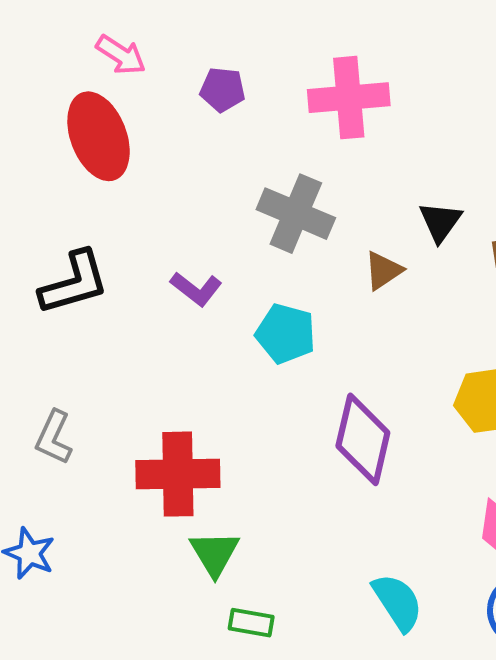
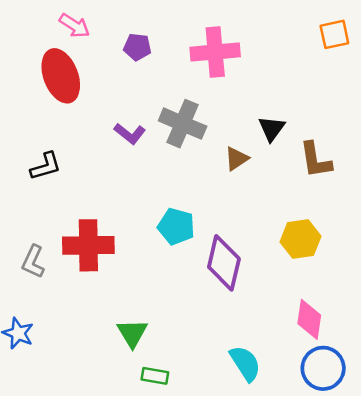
black L-shape: (74, 283) -> (46, 166), size x0.7
purple L-shape: (196, 289) -> (130, 134), moved
cyan pentagon: (286, 334) -> (176, 226), moved
red cross: (178, 474) -> (88, 245), moved

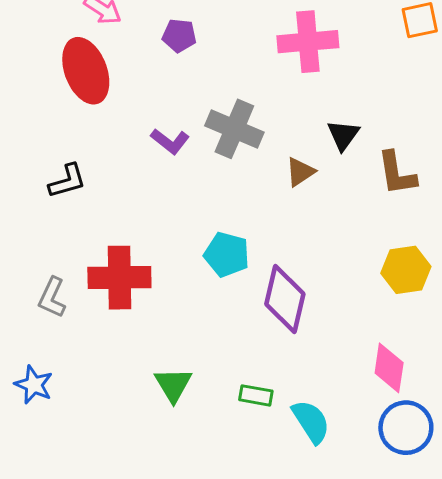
pink cross: (215, 52) -> (308, 42), moved
yellow hexagon: (300, 239) -> (406, 270), moved
green rectangle: (155, 376) -> (256, 395), moved

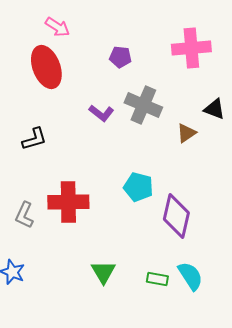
purple pentagon: (179, 36) -> (120, 57), moved
black triangle: (343, 135) -> (214, 109), turned -45
cyan semicircle: (311, 422) -> (190, 276), moved

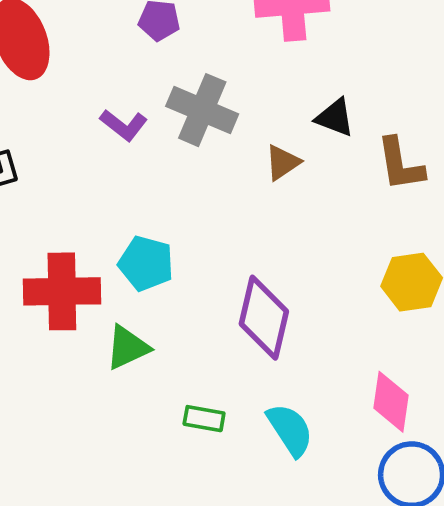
cyan pentagon: (138, 187) -> (146, 263), moved
green triangle: (103, 272) -> (127, 348), moved, turned 36
green rectangle: (157, 279) -> (204, 419), moved

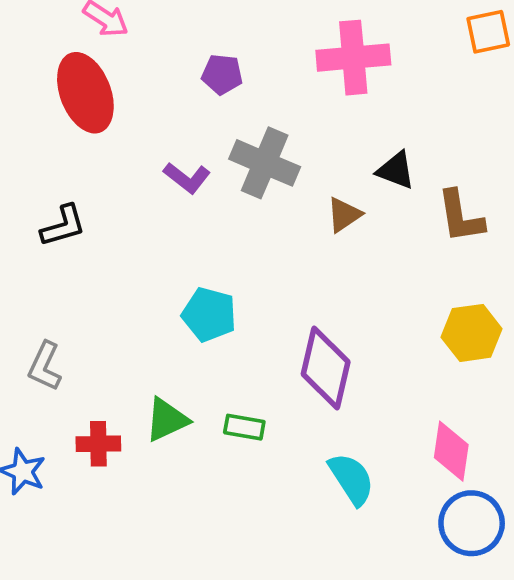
red cross: (62, 291) -> (98, 444), moved, size x0.6
green triangle: (127, 348) -> (167, 420), moved
green rectangle: (204, 419) -> (244, 427), moved

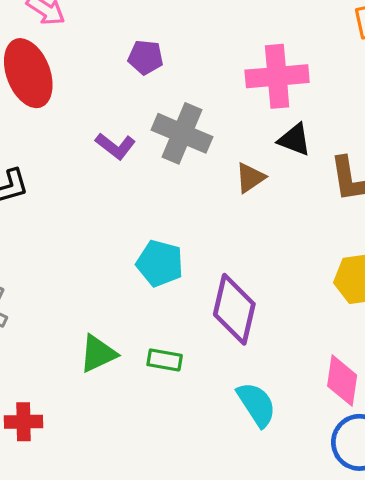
pink cross: (353, 58) -> (277, 76), moved
cyan pentagon: (209, 314) -> (160, 263), moved
red cross: (98, 444) -> (24, 422), moved

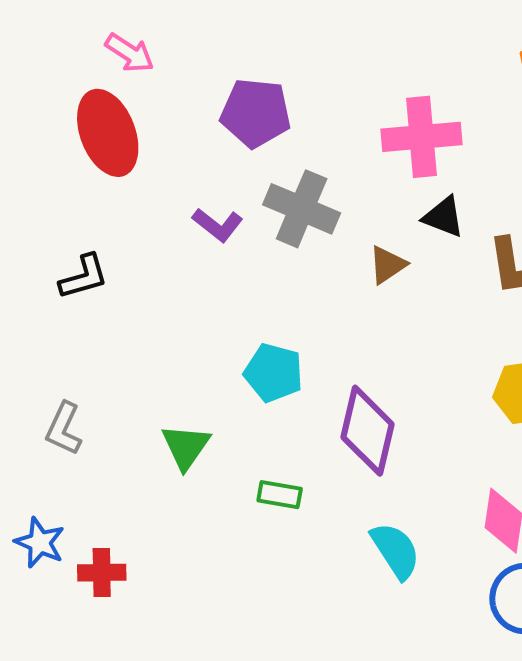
purple pentagon: (146, 57) -> (256, 113), size x1.6
green triangle: (98, 354) -> (186, 447), moved, turned -30

